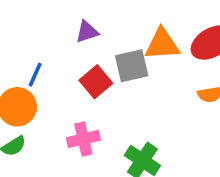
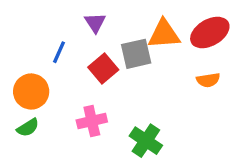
purple triangle: (87, 32) -> (95, 23), turned -45
blue line: (35, 75) -> (59, 52), moved

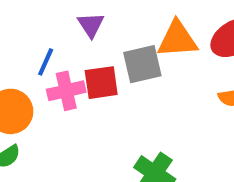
red square: (103, 69) -> (101, 83), turned 32
pink cross: (92, 121) -> (66, 91), moved

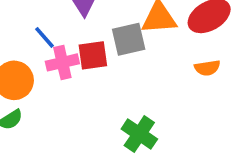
blue line: (46, 62) -> (45, 37), turned -65

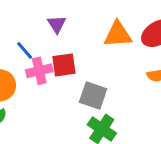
gray square: (129, 39) -> (93, 95), moved, turned 32

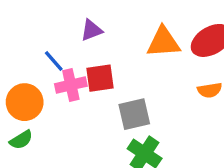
purple triangle: (57, 24) -> (91, 30), turned 42
gray square: (93, 95) -> (134, 114), turned -32

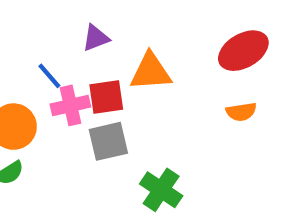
orange triangle: (163, 42) -> (151, 72), moved
gray square: (134, 114) -> (108, 141), moved

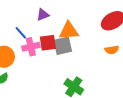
gray square: (108, 141) -> (63, 46), moved

